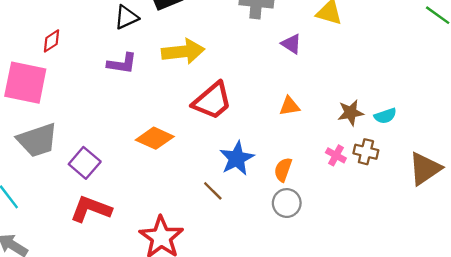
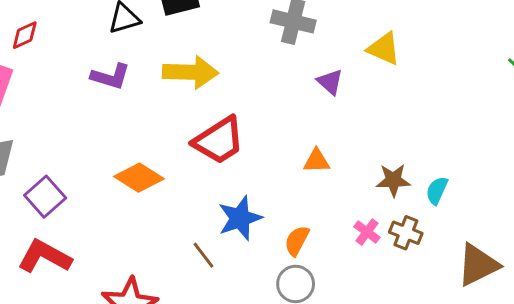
cyan semicircle: (385, 116) -> (437, 190), turned 125

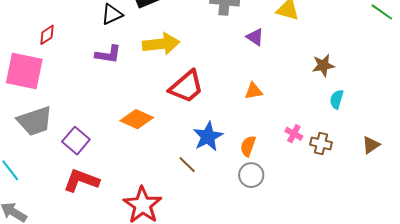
brown star: (393, 180) -> (323, 65), moved
brown cross: (406, 233) -> (321, 143), moved
brown triangle: (478, 265) -> (371, 145), size x0.6

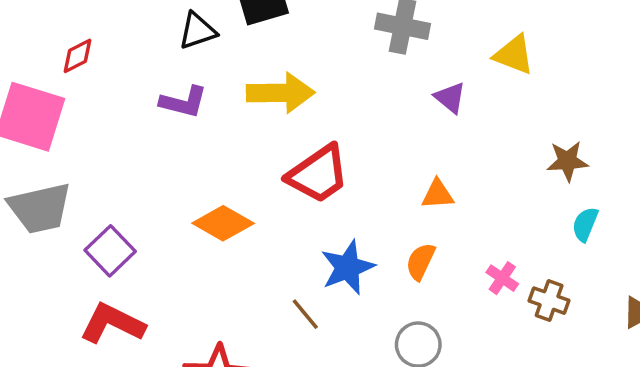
orange semicircle: (248, 146) -> (421, 261), moved

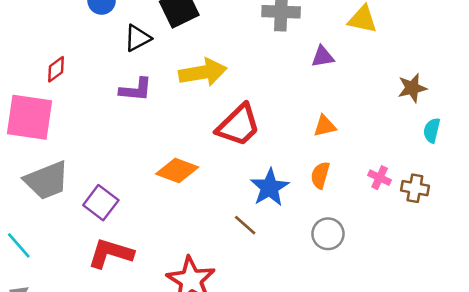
purple triangle: (450, 98) -> (323, 57), turned -40

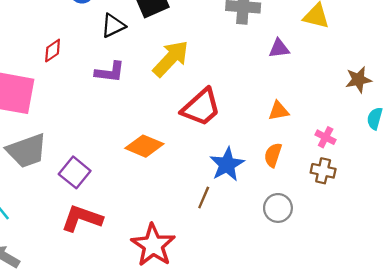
red diamond: (56, 69) -> (53, 51), moved
yellow arrow: (203, 72) -> (171, 59), turned -39
pink cross: (380, 178) -> (326, 137), moved
brown cross: (415, 188) -> (323, 171), moved
brown line: (245, 225) -> (204, 197), turned 70

